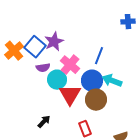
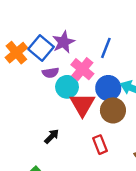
blue line: (99, 56) -> (106, 48), moved

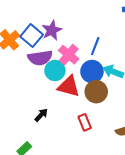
blue line: (106, 48) -> (95, 46), moved
purple semicircle: (50, 73) -> (40, 58), size x1.6
red triangle: (82, 105) -> (69, 86), turned -45

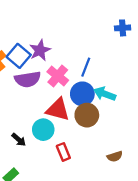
cyan circle: (55, 71) -> (43, 130), moved
black arrow: (41, 115) -> (19, 140), moved, turned 88
red rectangle: (85, 122) -> (63, 152), moved

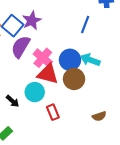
blue line: (86, 67) -> (85, 25), moved
pink cross: (58, 76) -> (43, 58), moved
purple semicircle: (28, 79) -> (21, 47), turned 130

